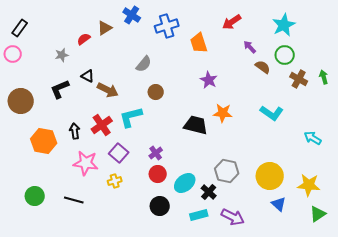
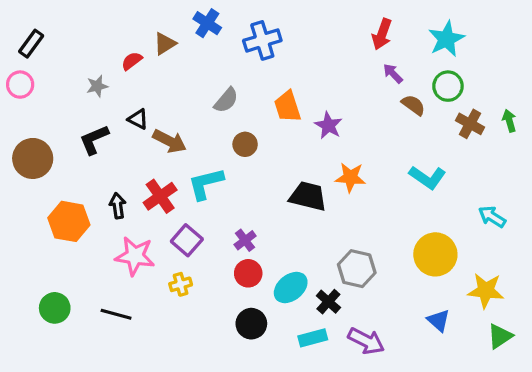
red arrow: (232, 22) -> (382, 34), moved, turned -36
orange trapezoid: (199, 43) -> (288, 107), moved
yellow circle: (270, 176) -> (435, 254), moved

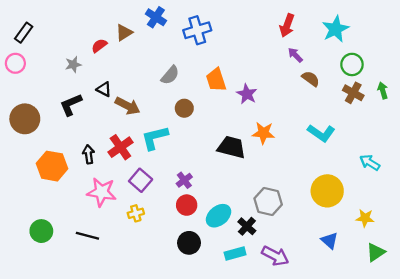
green circle: (448, 86) -> (352, 64), moved
yellow star: (486, 291) -> (365, 218), size x0.7

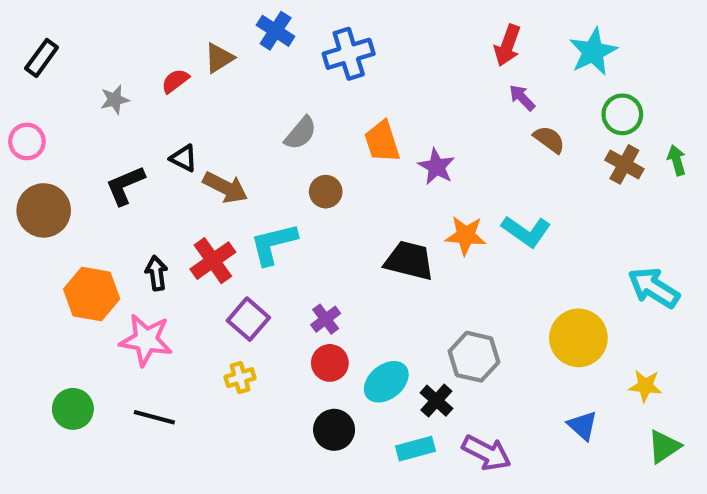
pink circle: (15, 63) -> (27, 142), moved
gray star: (73, 64) -> (115, 100), moved
cyan L-shape: (321, 133) -> (526, 231), moved
cyan arrow: (370, 163) -> (654, 288), size x1.4
pink star: (102, 192) -> (146, 340), moved

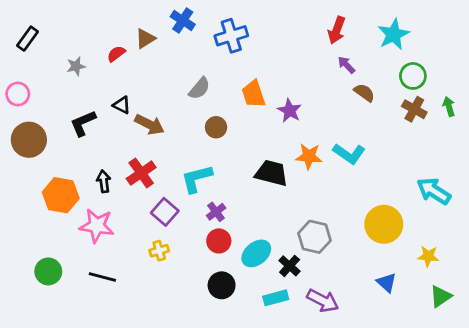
cyan L-shape: (273, 244) -> (197, 179), moved

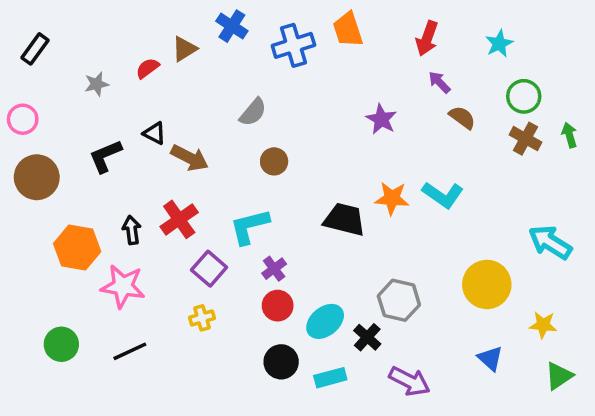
cyan star: (394, 34) -> (499, 44), size x0.7
orange trapezoid: (253, 94) -> (348, 30), moved
purple star: (290, 111) -> (381, 119), moved
black line: (102, 277) -> (130, 351), turned -40
cyan rectangle: (276, 298) -> (330, 378), moved

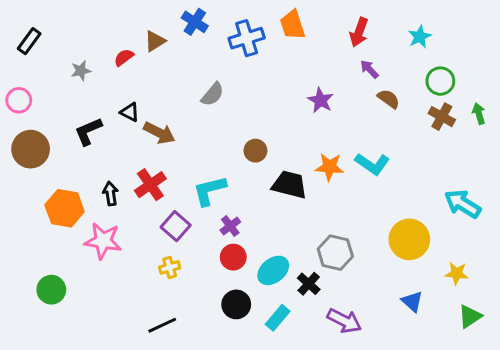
brown circle: (274, 161) -> (255, 151), moved
black line: (130, 351) -> (162, 325), moved
cyan rectangle: (330, 378) -> (278, 318), turned -35

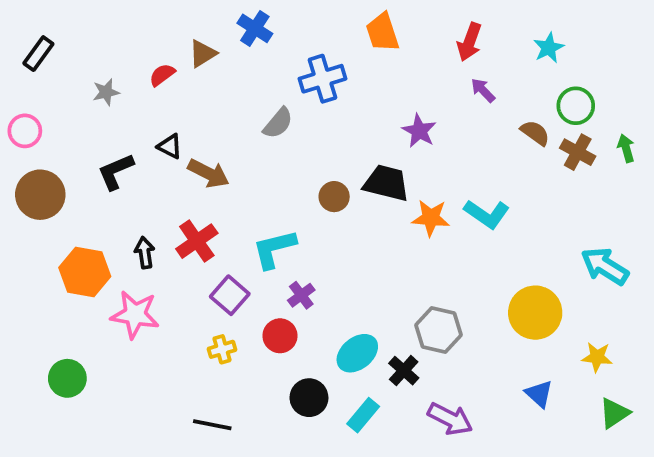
blue cross: (247, 38) -> (323, 79), moved
brown semicircle: (389, 99) -> (535, 133), moved
black trapezoid: (289, 185) -> (386, 183), moved
red circle: (233, 257) -> (280, 336), moved
black line: (162, 325) -> (212, 425), turned 36

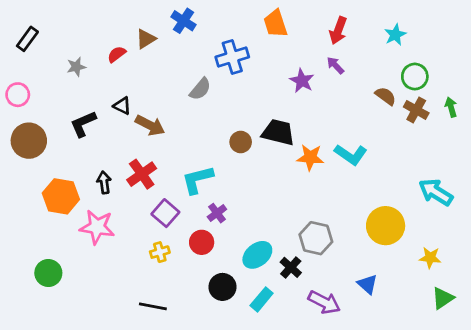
purple arrow: (483, 90) -> (335, 65), moved
purple star: (419, 131) -> (302, 81), moved
blue triangle: (539, 394) -> (367, 284), moved

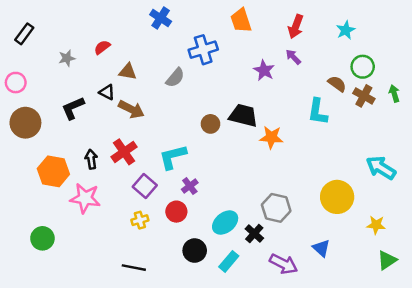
brown triangle: (146, 39) -> (128, 72), moved, turned 42
cyan L-shape: (351, 155) -> (318, 112), moved, turned 64

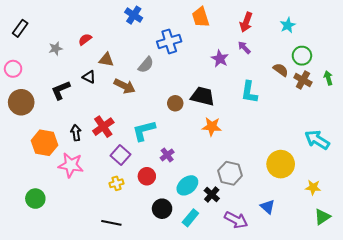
brown arrow: (131, 109) -> (125, 86), moved
cyan L-shape: (318, 112) -> (249, 92), moved
orange star: (271, 137) -> (212, 127), moved
purple cross: (190, 186) -> (167, 155), moved

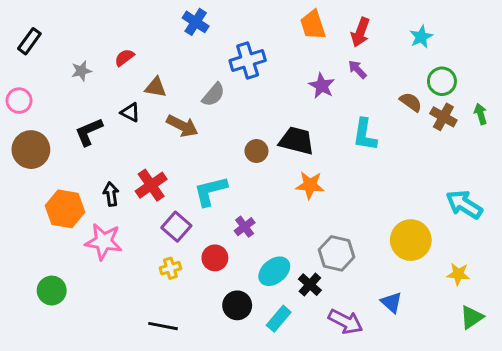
orange trapezoid: (201, 17) -> (313, 25), moved

